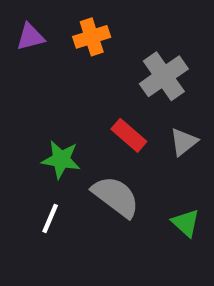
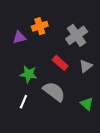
purple triangle: (30, 37) -> (19, 37), moved
orange cross: (92, 37) -> (40, 26), moved

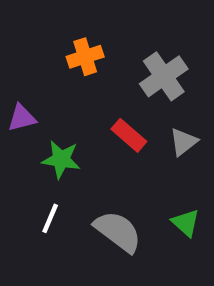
purple triangle: (19, 37) -> (22, 118), moved
gray semicircle: (54, 92) -> (118, 231), moved

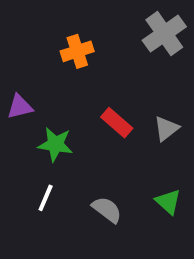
gray cross: (164, 76) -> (164, 34), moved
gray semicircle: (118, 231) -> (107, 210), size x0.7

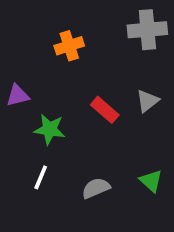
gray cross: (164, 34) -> (147, 30), turned 30
gray triangle: (166, 129) -> (147, 101), moved
gray semicircle: (107, 210) -> (96, 188), turned -60

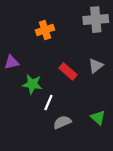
white line: (41, 177) -> (48, 103), moved

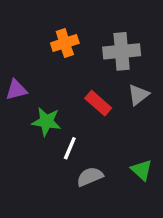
gray cross: (96, 20) -> (122, 51), moved

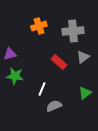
green star: (46, 122) -> (15, 76), moved
green triangle: (142, 170) -> (85, 93), moved, turned 40

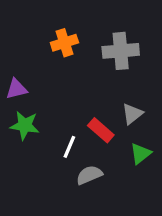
gray triangle: (83, 57) -> (132, 114), moved
red rectangle: (59, 62) -> (101, 130), moved

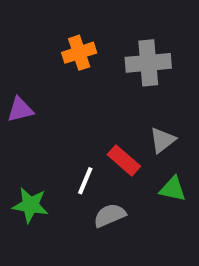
green star: (25, 125) -> (30, 205), moved
green triangle: (141, 153) -> (173, 189), turned 50

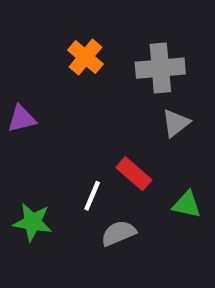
orange cross: (79, 53) -> (85, 57), turned -32
gray triangle: (163, 140) -> (176, 123), moved

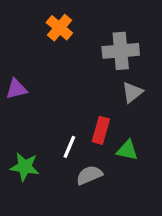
orange cross: (85, 57) -> (59, 28), moved
red rectangle: (134, 174) -> (101, 130), turned 65
green triangle: (187, 205) -> (127, 150), moved

